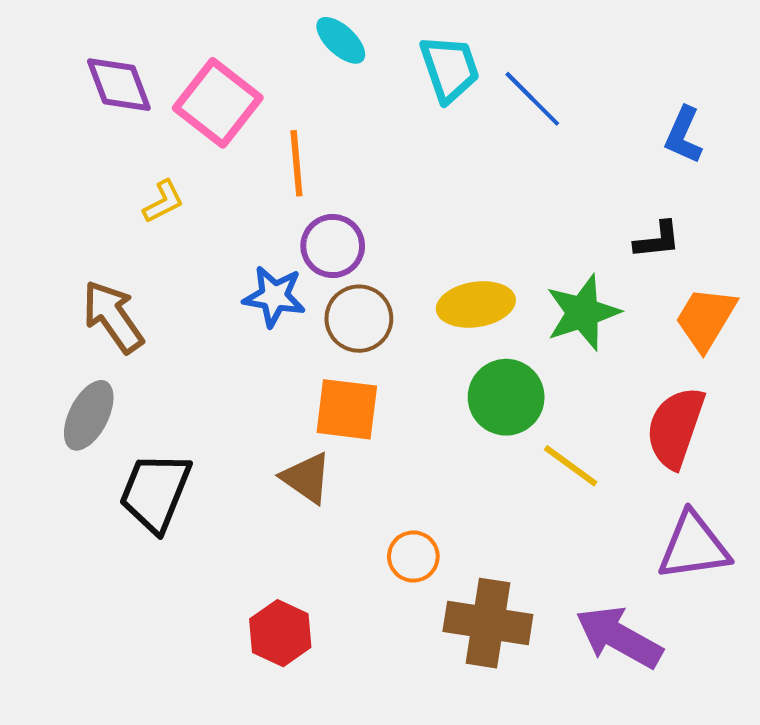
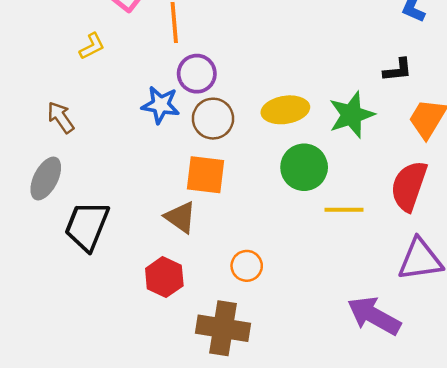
brown arrow: (113, 317) -> (61, 117), size x0.7
yellow line: (571, 466) -> (344, 210), turned -36
brown cross: (488, 623) -> (223, 328), moved
red hexagon: (280, 633) -> (164, 277), moved

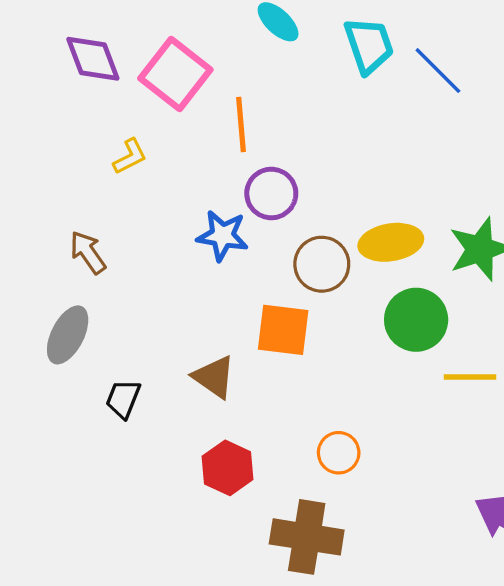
brown circle: (213, 119) -> (322, 264), moved
brown triangle: (181, 217) -> (214, 377), moved
black trapezoid: (87, 226) -> (123, 399), size x0.6

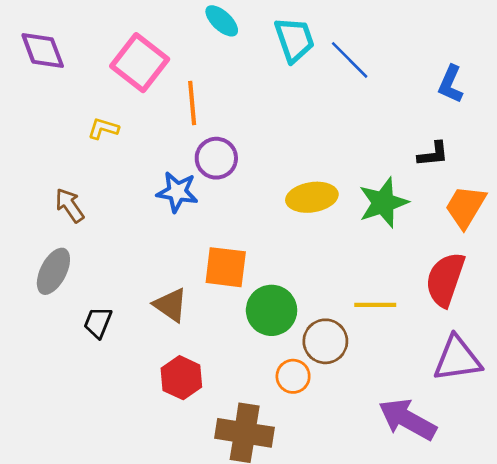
purple diamond: (93, 59) -> (43, 50), moved
yellow L-shape: (130, 156) -> (103, 129), turned -136
brown circle: (322, 264) -> (325, 341), moved
green circle: (416, 320) -> (272, 310), moved
orange circle: (339, 453) -> (293, 376), moved

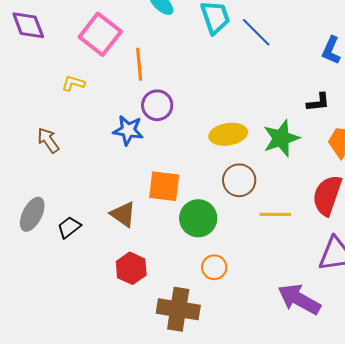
gray ellipse: (53, 271) -> (32, 214), moved
black trapezoid: (98, 322) -> (69, 227), turned 30
brown circle: (325, 341) -> (239, 180), moved

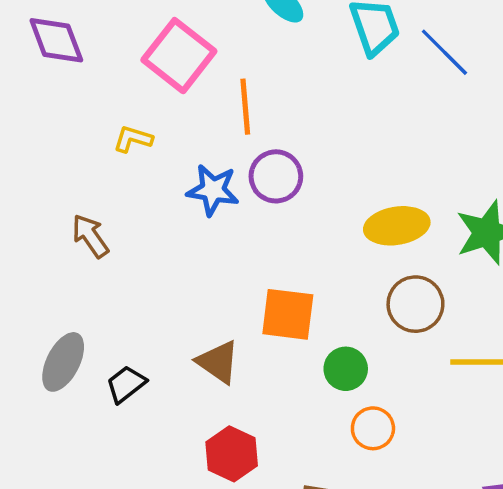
blue star: (128, 130) -> (213, 190), moved
green circle: (198, 218) -> (346, 369), size x0.7
orange circle: (214, 267) -> (373, 428), moved

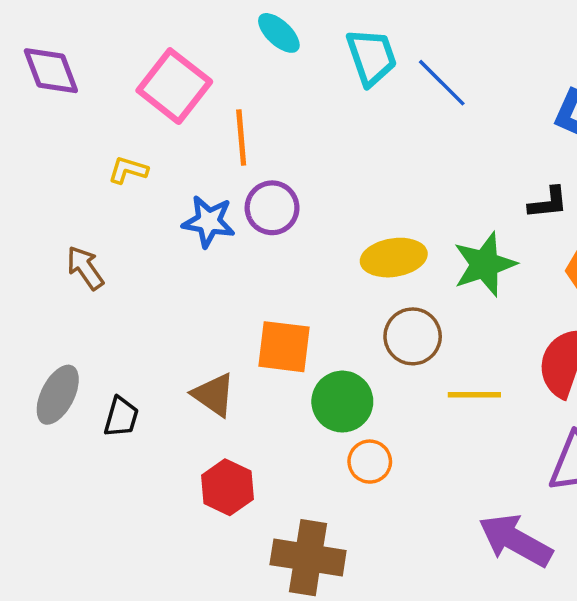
green circle: (346, 369) -> (342, 402), size x1.4
black trapezoid: (126, 384) -> (121, 417), turned 144

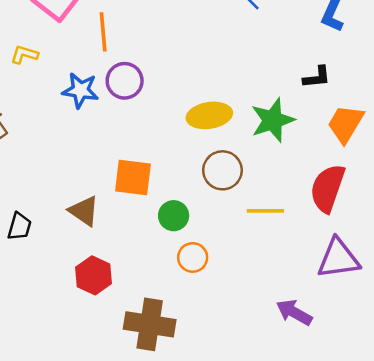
green circle: (342, 402) -> (174, 216), size x0.7
purple arrow: (515, 540) -> (294, 312), size x0.7

